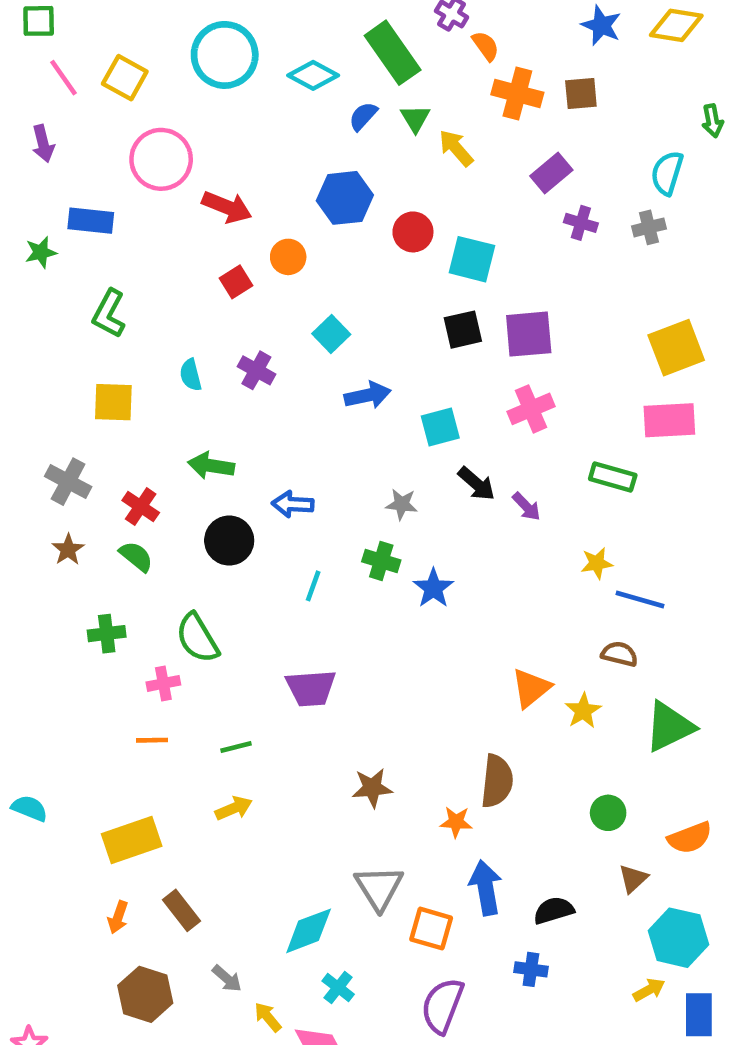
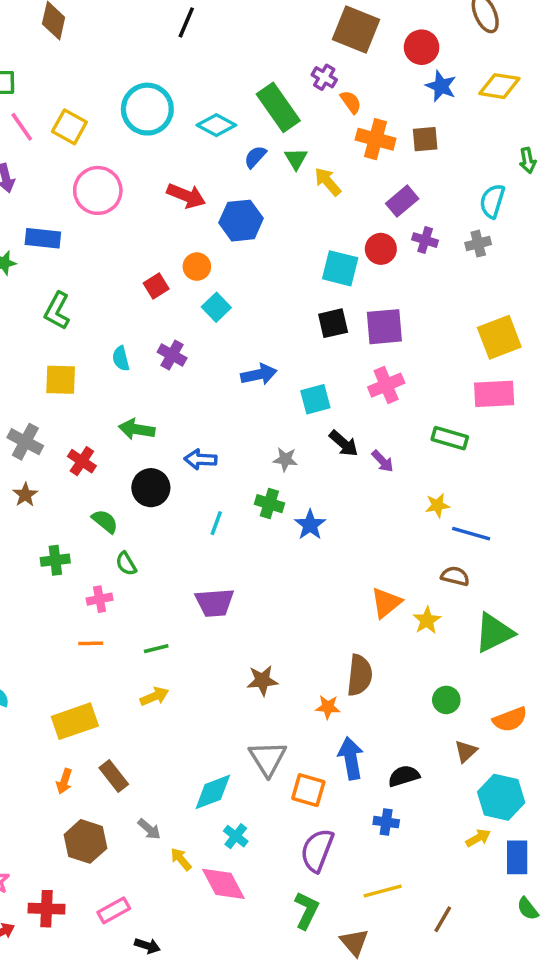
red arrow: (227, 207) -> (186, 196), moved
red circle: (413, 232) -> (381, 249), moved
cyan square: (331, 334) -> (216, 307), moved
green semicircle: (136, 556) -> (105, 521), moved
green semicircle: (197, 638) -> (126, 564), size x0.6

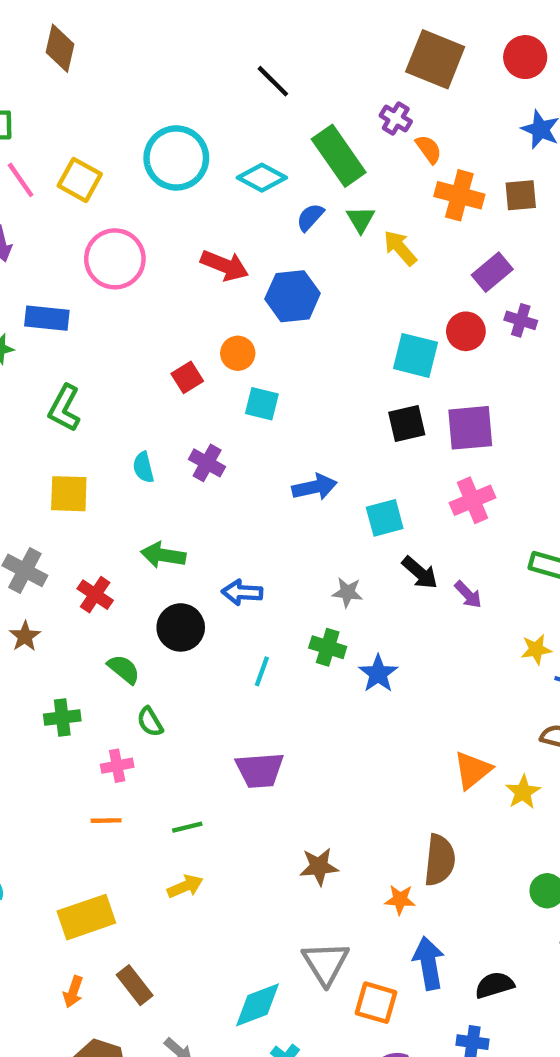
black line: (186, 22) -> (273, 81), moved, turned -68
red circle: (422, 47) -> (525, 57), moved
cyan square: (216, 307) -> (262, 404), turned -32

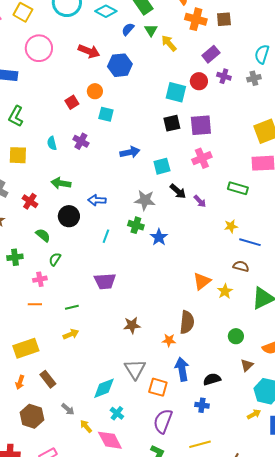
gray star: (347, 592) -> (145, 200), size x1.5
green semicircle: (150, 722) -> (55, 259), turned 64

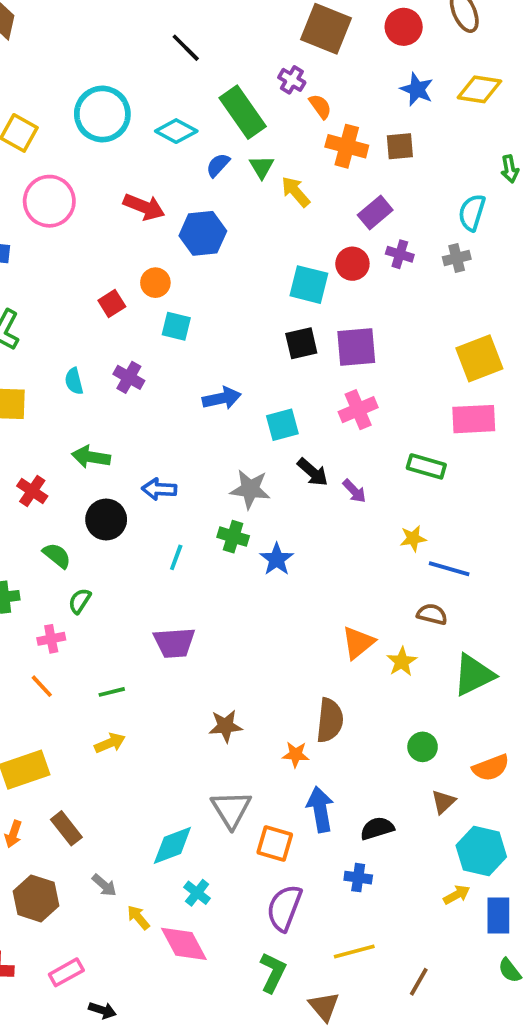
orange line: (35, 304) -> (42, 686), turned 48

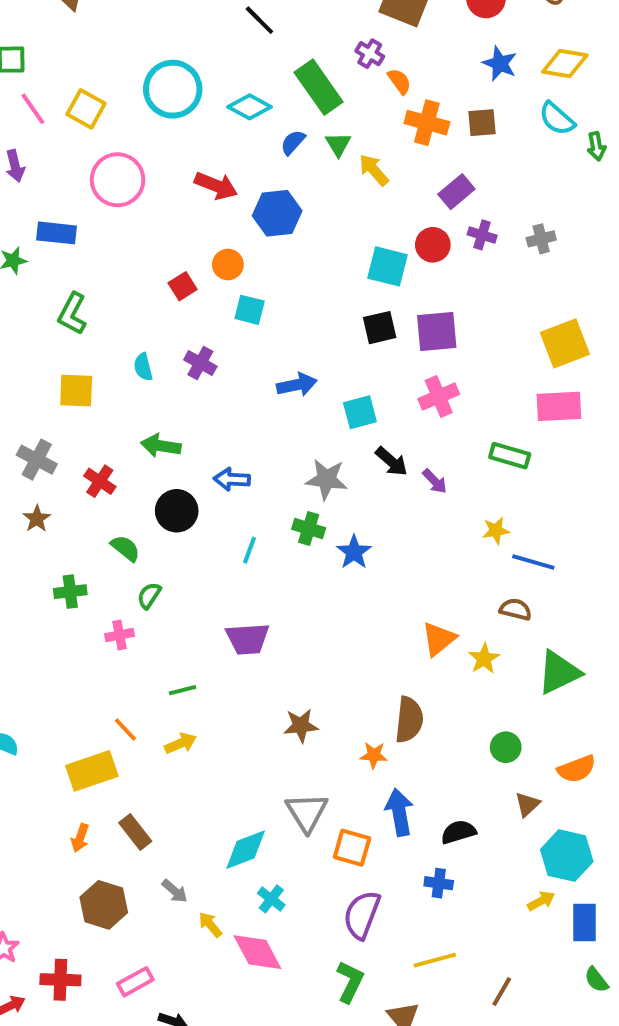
cyan semicircle: (472, 213) -> (557, 119), moved, turned -66
orange line: (42, 686) -> (125, 730), moved

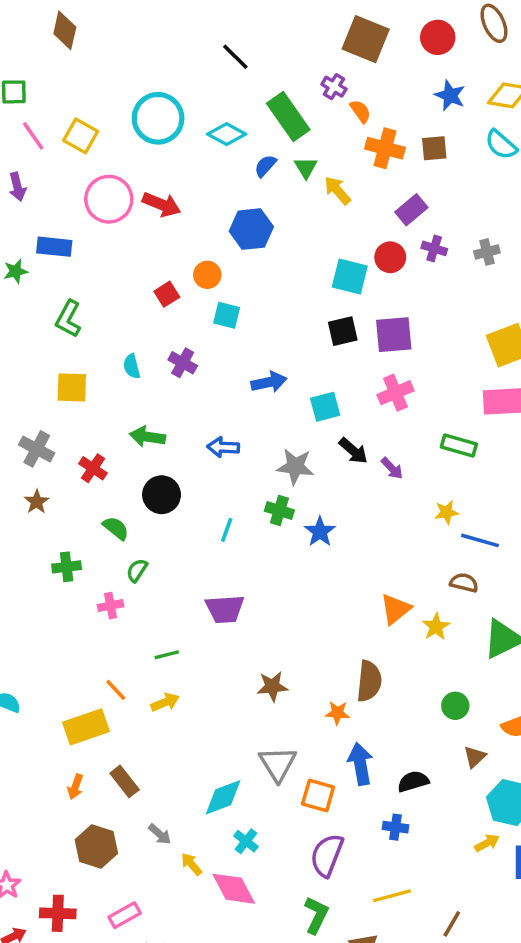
red arrow: (216, 186) -> (162, 204), moved
blue arrow: (232, 479) -> (223, 447), moved

